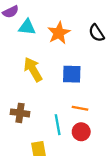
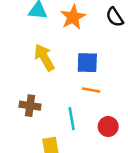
orange line: (80, 108) -> (91, 90), moved
red circle: (81, 132) -> (108, 126), moved

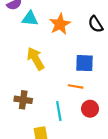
blue square: (87, 63) -> (84, 63), moved
red circle: (108, 126) -> (90, 109), moved

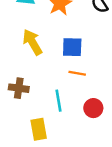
blue square: (84, 63) -> (72, 47), moved
red circle: (90, 109) -> (93, 108), moved

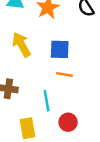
red circle: (93, 108) -> (68, 122), moved

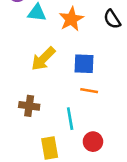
yellow arrow: (21, 45) -> (43, 59), turned -105

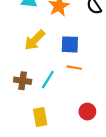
cyan line: (70, 119) -> (48, 80), moved, turned 42
red circle: (93, 142) -> (87, 112), moved

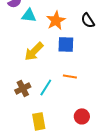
blue square: (70, 44) -> (66, 44), moved
brown cross: (23, 81) -> (23, 88), turned -35

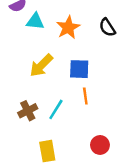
blue square: (66, 44) -> (79, 69), moved
orange line: (70, 76) -> (85, 96), turned 72

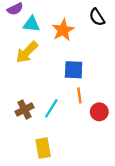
black semicircle: (107, 27) -> (97, 17), moved
yellow arrow: (41, 65) -> (27, 52), moved
red circle: (100, 145) -> (99, 112), moved

